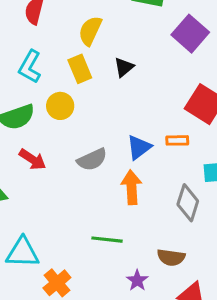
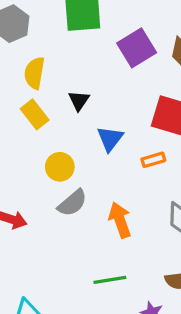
purple square: (190, 34) -> (137, 48), turned 33
yellow circle: (60, 106) -> (60, 167), moved
blue triangle: (139, 147) -> (110, 139), moved

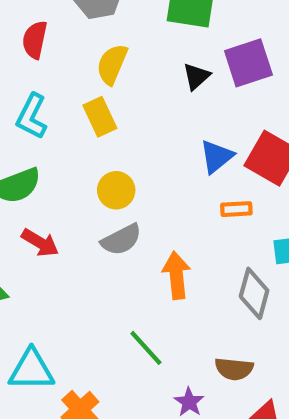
black triangle: (79, 101) -> (196, 76), moved
blue triangle: (110, 139) -> (217, 157), moved
green line: (110, 280) -> (146, 348), turned 44

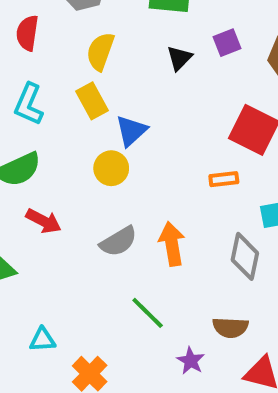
purple square: (248, 63) -> (227, 43), size x0.6
blue triangle: (217, 157) -> (131, 131), moved
gray semicircle: (121, 240) -> (118, 241), moved
cyan triangle: (31, 370) -> (42, 340), size x0.6

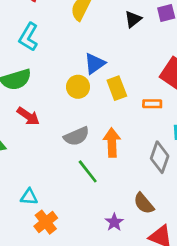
yellow rectangle: (92, 101) -> (117, 88), moved
green line: (148, 313) -> (88, 171), moved
brown semicircle: (230, 327) -> (144, 203), turned 40
cyan triangle: (42, 340) -> (29, 197), moved

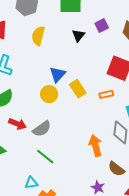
gray semicircle: (76, 136) -> (42, 129), moved
orange arrow: (112, 143) -> (95, 145), moved
green line: (88, 171) -> (45, 157), moved

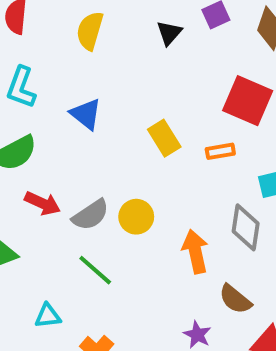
blue triangle: (57, 74) -> (86, 114), moved, turned -36
yellow circle: (49, 94) -> (136, 217), moved
cyan triangle: (31, 183) -> (48, 316), moved

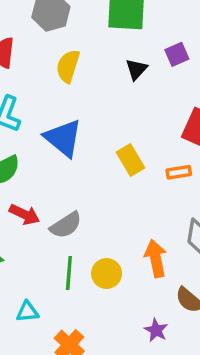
blue triangle: (86, 114) -> (63, 138), size x1.4
yellow circle: (136, 217) -> (107, 274), moved
green line: (95, 270) -> (69, 273), turned 52

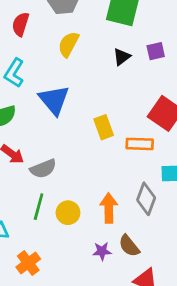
orange rectangle: (179, 172) -> (140, 144), size x1.4
purple star: (156, 330) -> (102, 251), moved, turned 30

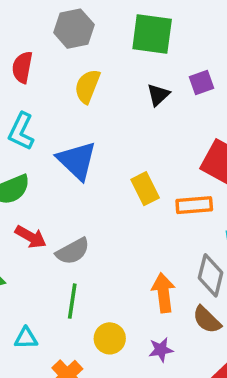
yellow circle: (68, 213) -> (110, 338), moved
brown semicircle: (129, 246) -> (207, 320), moved

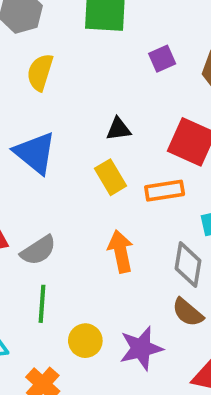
black triangle: (158, 95) -> (118, 129), moved, turned 40
orange arrow: (163, 293) -> (121, 251), moved
purple star: (161, 350) -> (141, 348), size x1.6

